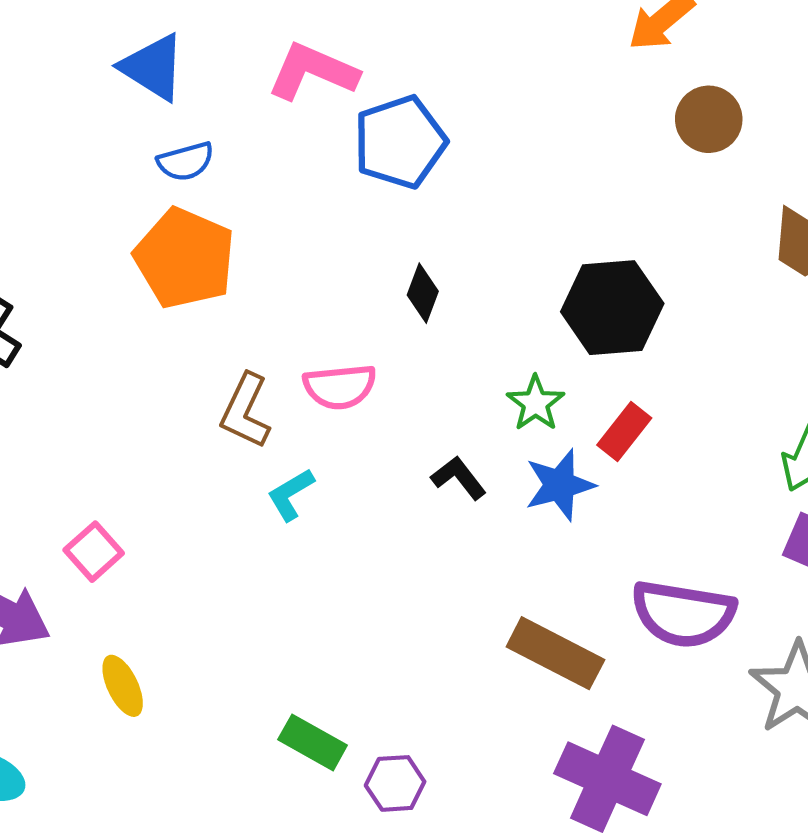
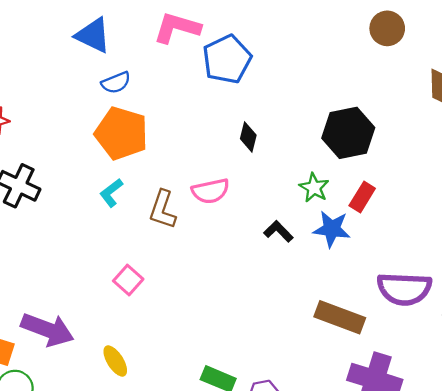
blue star: (560, 485) -> (332, 229), turned 30
cyan L-shape: (291, 495) -> (111, 193), moved
pink square: (94, 552) -> (128, 280), moved

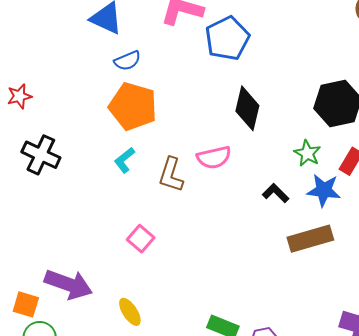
black diamond: (248, 137) -> (247, 108), size x1.6
brown rectangle: (340, 317) -> (310, 239), moved, turned -36

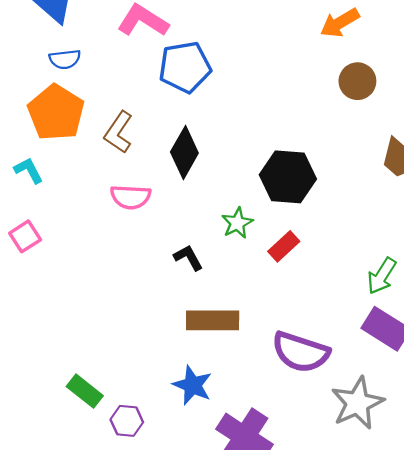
cyan L-shape: (124, 160) -> (29, 170), turned 84
brown L-shape: (171, 175) -> (118, 132), moved
blue star: (324, 190) -> (192, 385), moved
pink square: (141, 239) -> (25, 236), moved

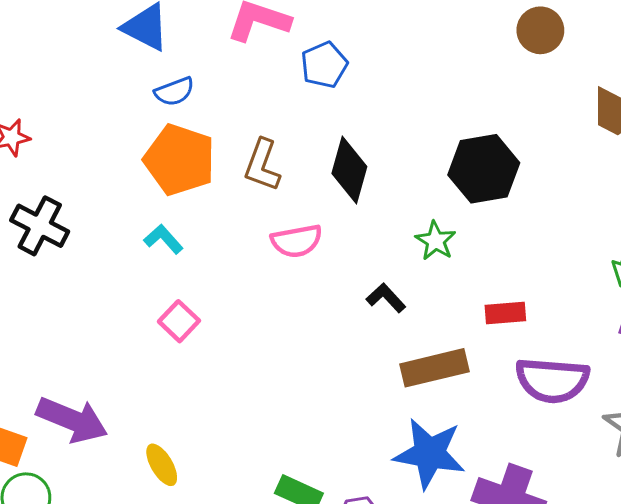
blue pentagon: (185, 67) -> (324, 65), size x0.7
red rectangle: (284, 246) -> (505, 313), moved, turned 52
blue star: (192, 385) -> (429, 453), size x1.4

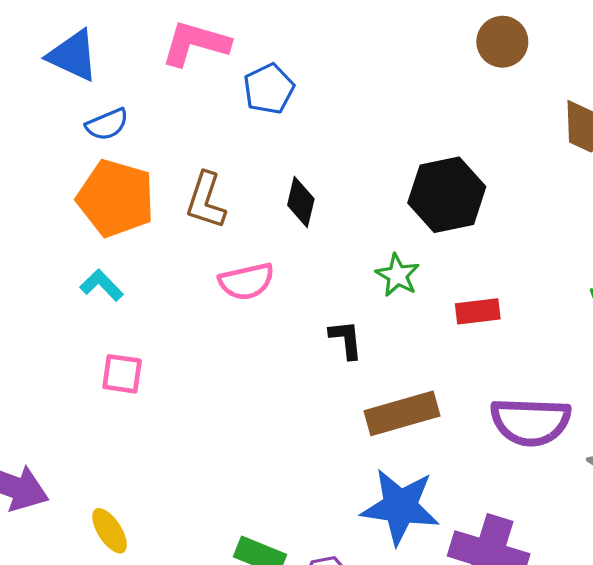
black diamond: (349, 170) -> (301, 202), size x0.7
black L-shape: (386, 298) -> (346, 339), turned 39
red rectangle: (505, 313) -> (478, 311), moved
pink square: (179, 321) -> (122, 374), turned -33

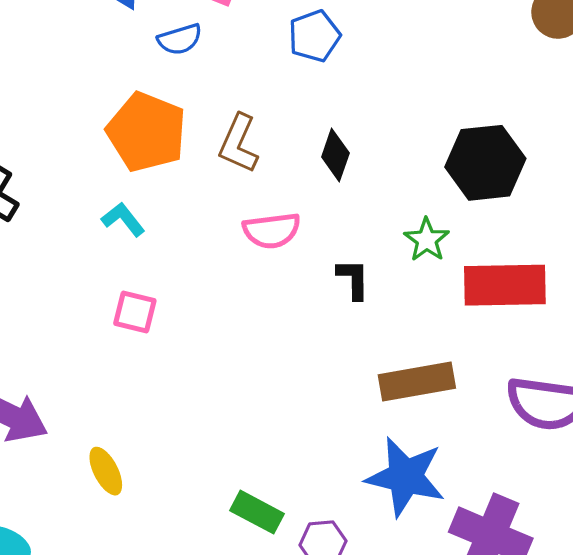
blue semicircle: (107, 124) -> (180, 39), moved
red rectangle: (478, 311) -> (505, 285), size x1.8
black L-shape: (346, 339) -> (353, 279), moved

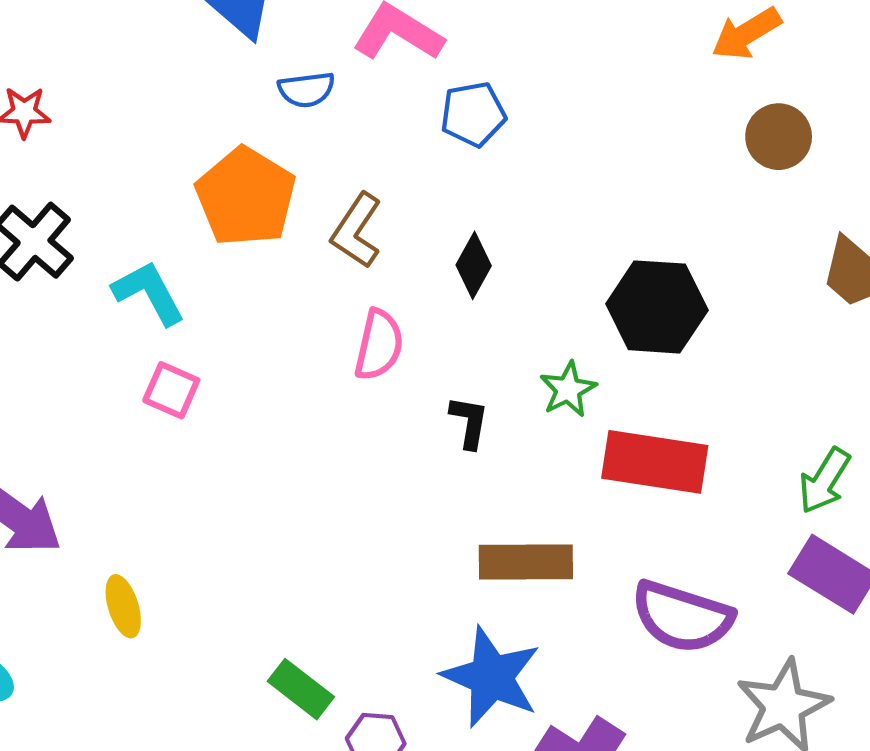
cyan L-shape: (123, 219) -> (149, 293), moved, size x1.4
pink semicircle: (272, 230) -> (379, 345), turned -80
pink square: (135, 312) -> (171, 390), moved

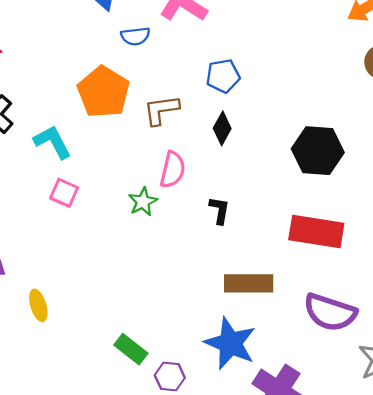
blue pentagon: (473, 114) -> (223, 76), moved
brown L-shape: (357, 231) -> (161, 110), turned 48
green star: (568, 389) -> (143, 202), moved

